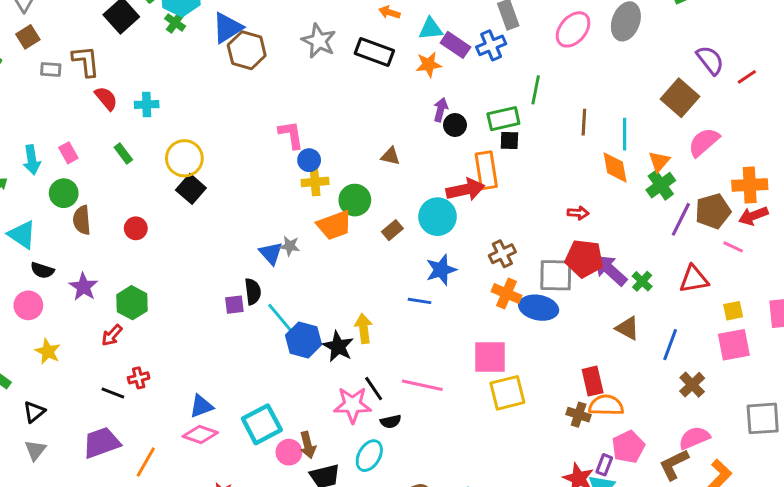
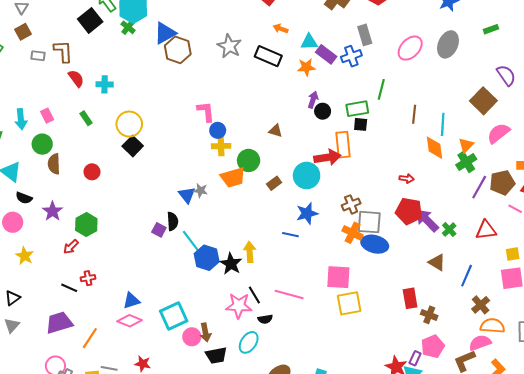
gray square: (556, 275) -> (369, 222), moved
purple square: (234, 305) -> (159, 230), turned 32
orange semicircle: (606, 405) -> (492, 326), moved
brown cross: (579, 415) -> (429, 315), moved

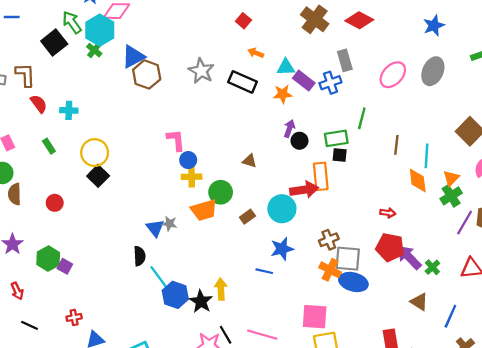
purple square: (159, 230) -> (65, 266), moved
red arrow: (71, 247) -> (17, 291), moved, turned -70
red cross: (88, 278) -> (74, 317), moved

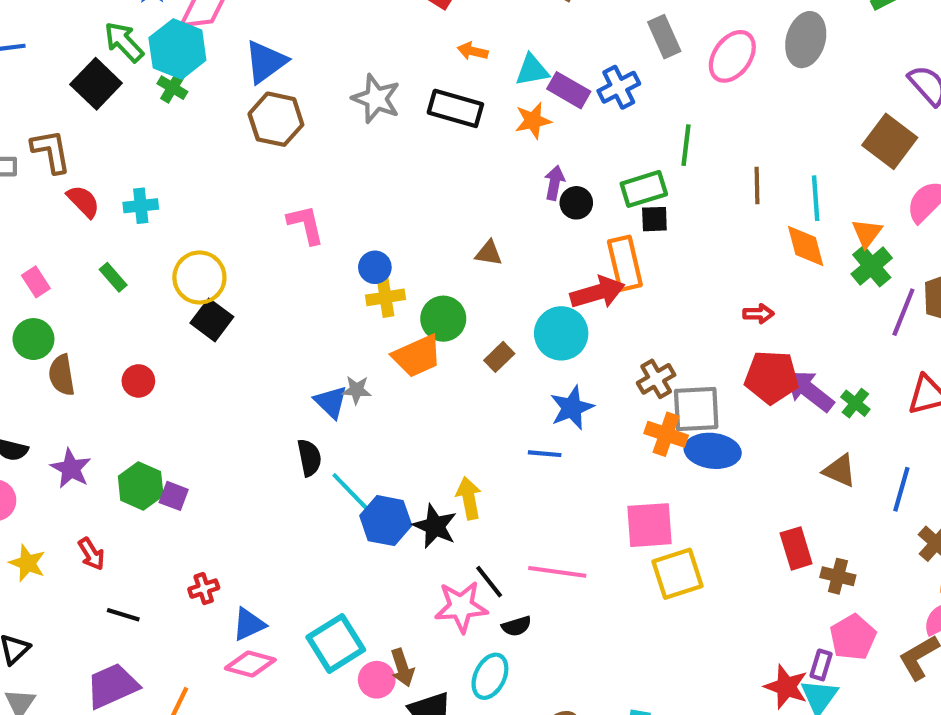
blue triangle: (133, 57) -> (266, 62), moved
gray rectangle: (345, 60) -> (664, 37), moved
pink L-shape: (176, 140) -> (306, 224), moved

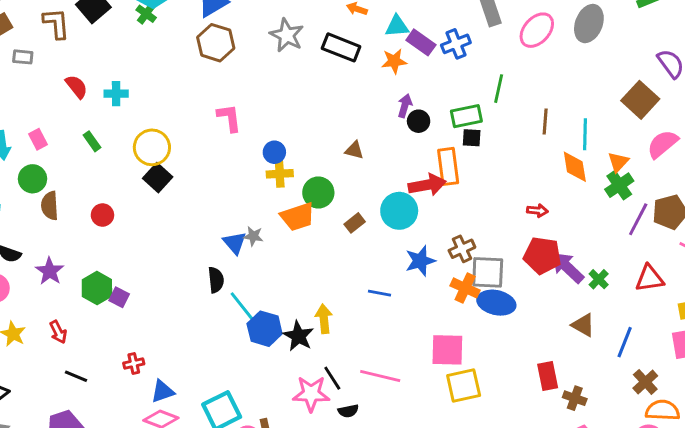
brown L-shape: (51, 151) -> (56, 23), moved
blue star: (572, 408) -> (420, 261), moved

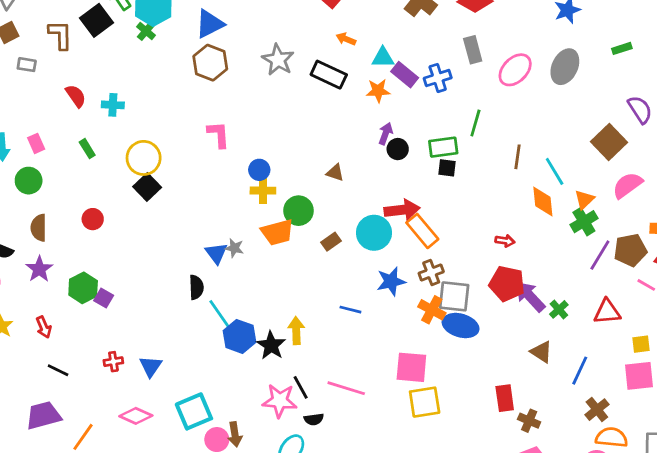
cyan line: (585, 134) -> (555, 171), turned -36
orange rectangle: (448, 166) -> (422, 231), moved, turned -36
brown semicircle: (50, 206) -> (39, 228), moved
blue triangle: (163, 391) -> (151, 366), moved, turned -40

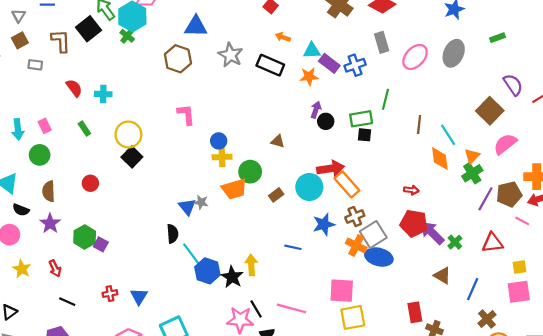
blue triangle: (210, 24) -> (196, 26), moved, turned 30
gray square: (454, 296) -> (373, 235), turned -36

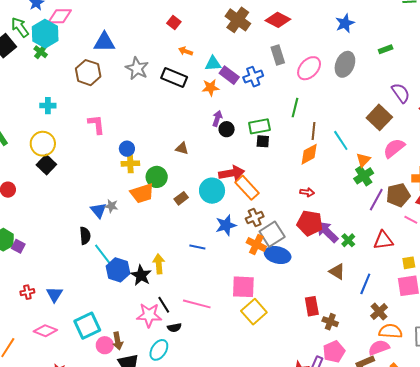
cyan cross: (103, 94) -> (48, 106), moved
green line: (386, 99) -> (295, 108), moved
orange diamond: (440, 159) -> (309, 154), moved, turned 70
yellow square: (353, 317) -> (254, 312), turned -30

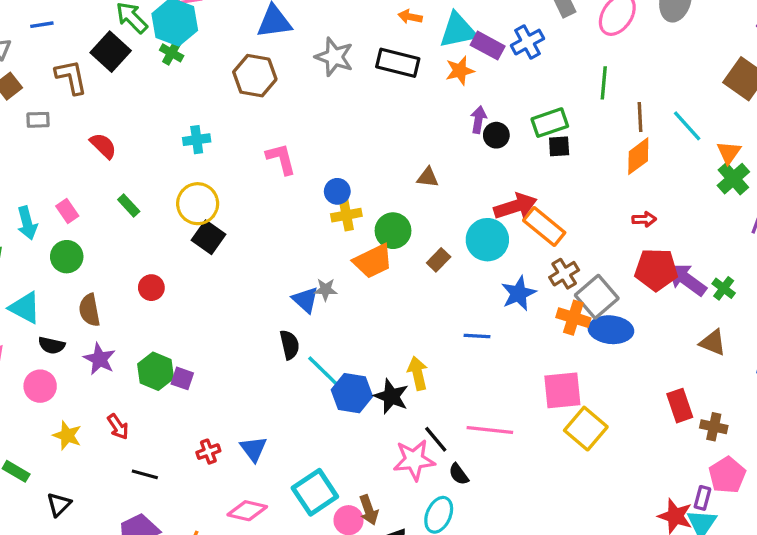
cyan triangle: (213, 64) -> (458, 30), size x1.4
black semicircle: (174, 328) -> (459, 474), turned 72

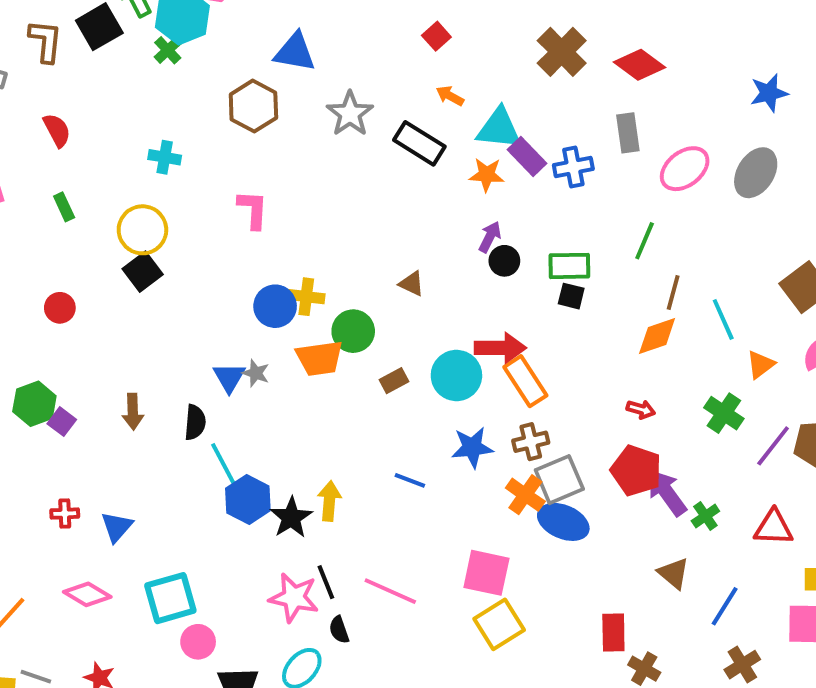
green cross: (733, 179) -> (724, 413), moved, turned -32
blue circle: (337, 191) -> (275, 306), moved, size x1.4
brown arrow: (369, 510) -> (133, 412), moved

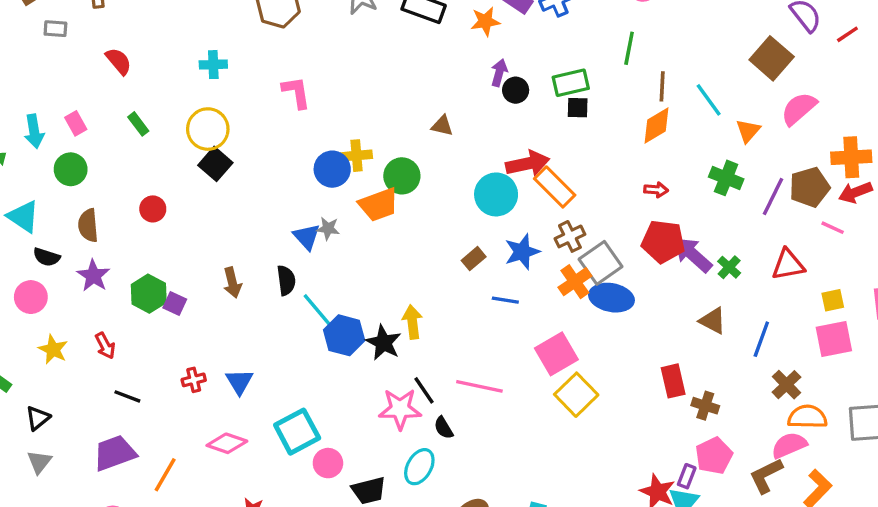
brown rectangle: (394, 381) -> (474, 259), moved
blue line: (410, 480) -> (505, 300), moved
orange cross: (525, 495) -> (575, 282), turned 32
pink square: (486, 573) -> (556, 354), turned -30

